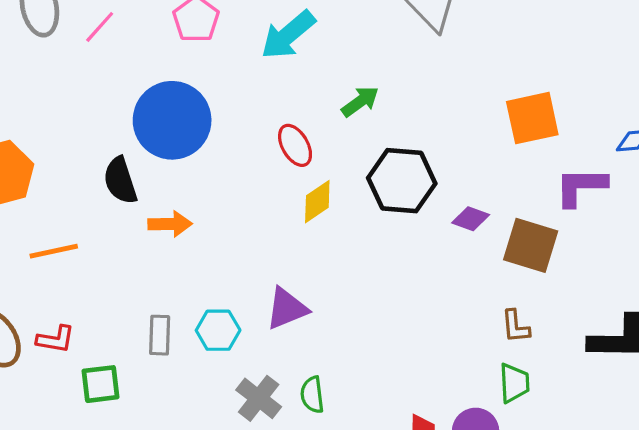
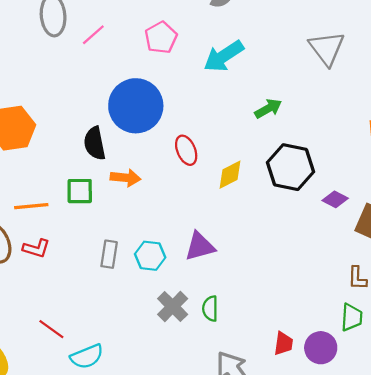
red ellipse: (295, 145) -> (186, 150), moved
orange line: (54, 251) -> (31, 206), moved
green square: (100, 384) -> (80, 191), moved

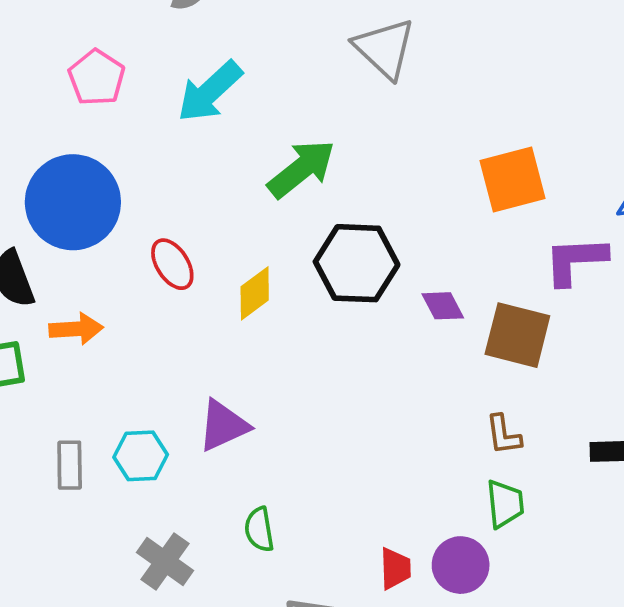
green arrow: (268, 109) -> (301, 169), size x1.5
purple diamond: (335, 199) -> (443, 306), turned 45
gray cross: (173, 306) -> (165, 562), moved

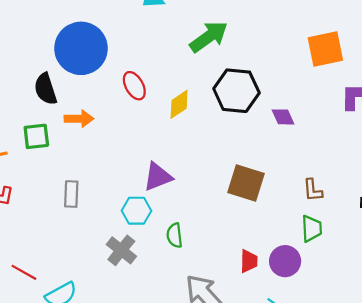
brown square: (517, 335) -> (246, 183), moved
cyan hexagon: (141, 456) -> (136, 211), moved

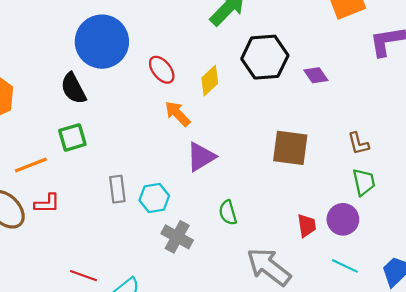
orange arrow: (79, 119) -> (178, 114), moved, turned -124
cyan hexagon: (136, 211) -> (154, 198), moved

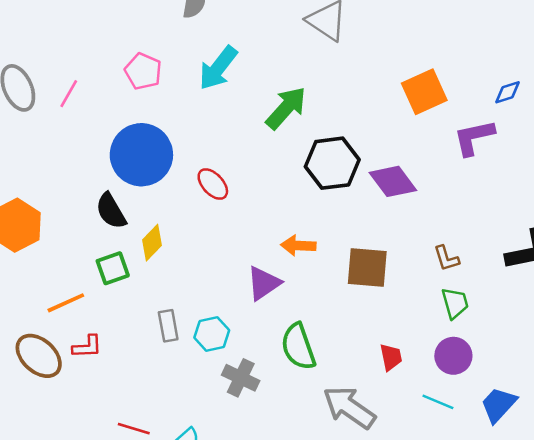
purple diamond: (316, 75) -> (393, 181), size x1.6
yellow diamond: (210, 81) -> (152, 243), moved
orange arrow: (178, 114) -> (298, 246), moved, turned -40
green semicircle: (228, 213) -> (298, 347), size x1.6
purple circle: (343, 219) -> (453, 356), moved

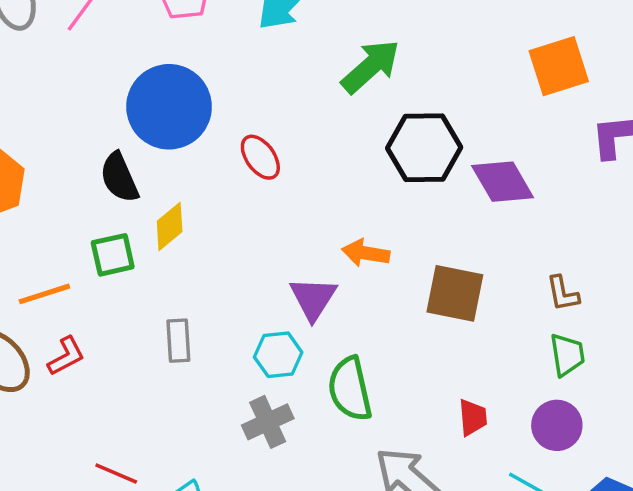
purple triangle: (264, 283) -> (313, 298), turned -30
cyan hexagon: (212, 334) -> (278, 355), moved
red L-shape: (87, 347) -> (66, 356), turned -32
gray cross: (241, 378) -> (268, 422), turned 33

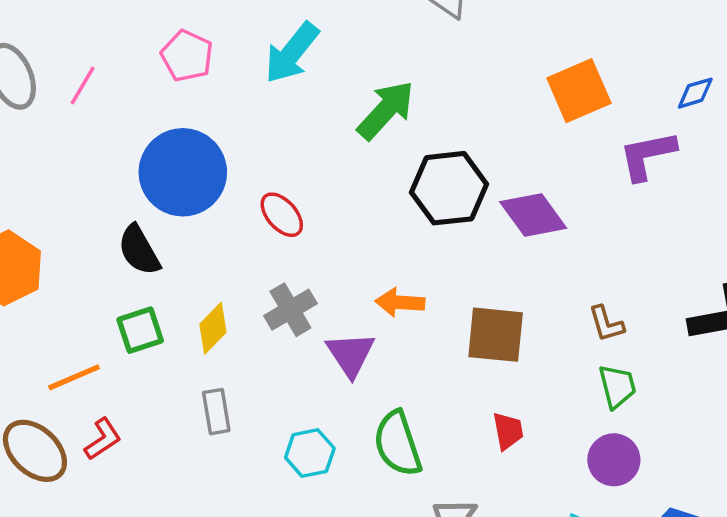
yellow diamond: (170, 226) -> (213, 328), moved
cyan hexagon: (278, 355) -> (310, 453), moved
red trapezoid: (473, 417) -> (508, 431), moved
gray cross: (268, 422) -> (290, 310), moved

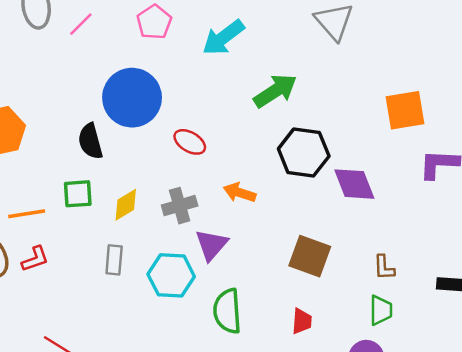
red ellipse: (282, 215) -> (190, 142), turned -32
orange arrow: (400, 302) -> (240, 193), moved
cyan hexagon: (310, 453) -> (171, 275), moved, size x1.4

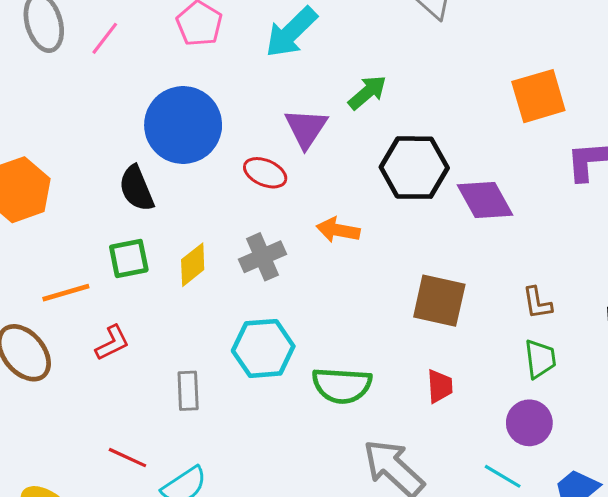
green arrow: (275, 91) -> (367, 93), size x0.7
purple triangle: (211, 245) -> (306, 128), moved
red L-shape: (35, 259) -> (112, 343), moved
gray rectangle: (114, 260) -> (188, 391), moved
green semicircle: (227, 311) -> (342, 385), turned -75

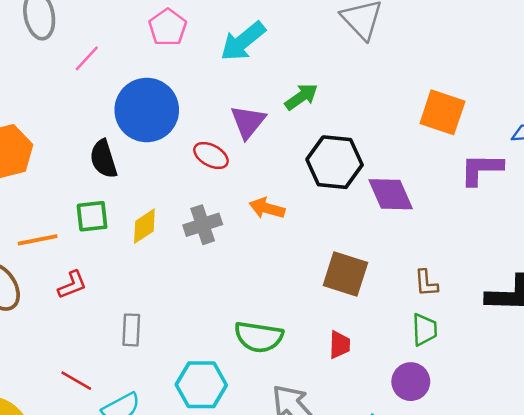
pink line: (105, 38) -> (87, 58), moved
orange square: (538, 96) -> (442, 112), turned 30
cyan hexagon: (263, 348) -> (201, 385), moved

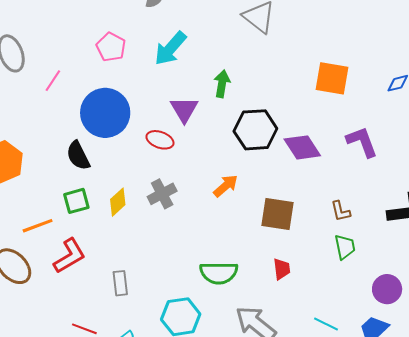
green arrow: (301, 97) -> (222, 84), turned -36
purple L-shape: (481, 169) -> (362, 142), moved, turned 78
orange arrow: (267, 208) -> (226, 186), moved, turned 132
red L-shape: (72, 285) -> (69, 256), size x1.5
purple circle: (411, 382) -> (387, 289), moved

